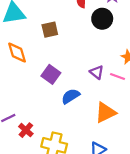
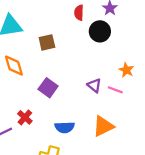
blue semicircle: (71, 96) -> (65, 127), moved, turned -150
red cross: (26, 130) -> (25, 117), moved

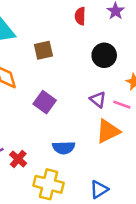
black circle: (100, 31) -> (104, 55), moved
red cross: (25, 117) -> (18, 159), moved
orange triangle: (103, 126) -> (108, 131), moved

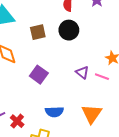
black circle: (104, 55) -> (69, 30), moved
orange triangle: (108, 131) -> (92, 114), moved, turned -30

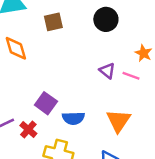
black circle: (69, 30) -> (106, 19), moved
purple square: (39, 75) -> (46, 103), moved

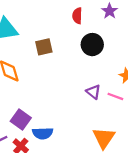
purple square: (46, 103) -> (21, 119), moved
blue semicircle: (73, 118) -> (43, 133), moved

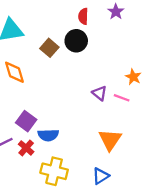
black circle: (92, 45) -> (76, 41), moved
brown square: (44, 47) -> (49, 48), turned -36

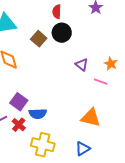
red semicircle: (83, 16) -> (57, 12), moved
purple triangle: (99, 93) -> (82, 65), moved
orange triangle: (110, 140) -> (91, 118), turned -50

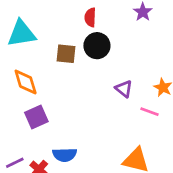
brown square: (39, 39) -> (66, 54), turned -35
purple square: (19, 102) -> (36, 117), moved, turned 30

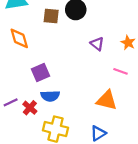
pink line: (149, 112) -> (121, 71), moved
purple square: (36, 117) -> (41, 73), moved

